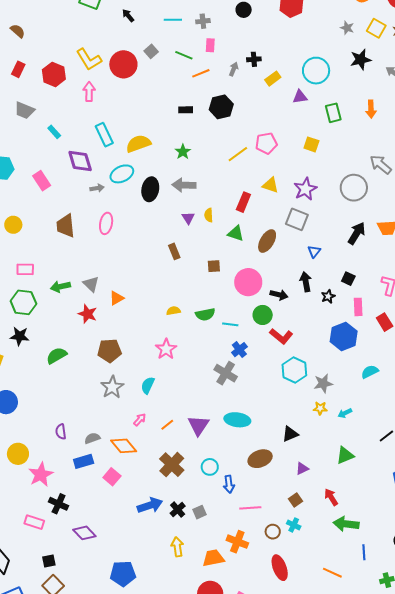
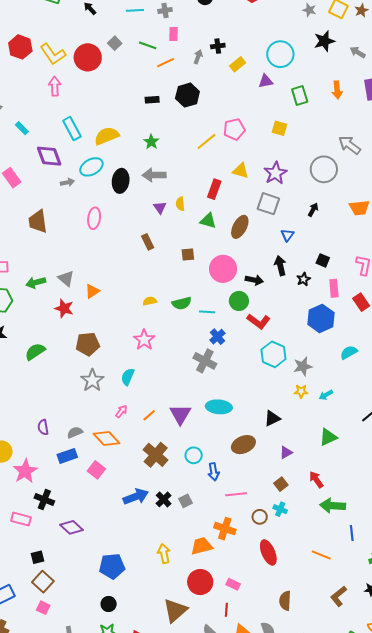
red hexagon: (54, 74) -> (20, 47), moved
pink ellipse: (106, 223) -> (94, 218), moved
black arrow: (357, 233) -> (313, 210), moved, size x0.6
yellow arrow: (177, 547) -> (164, 554), moved

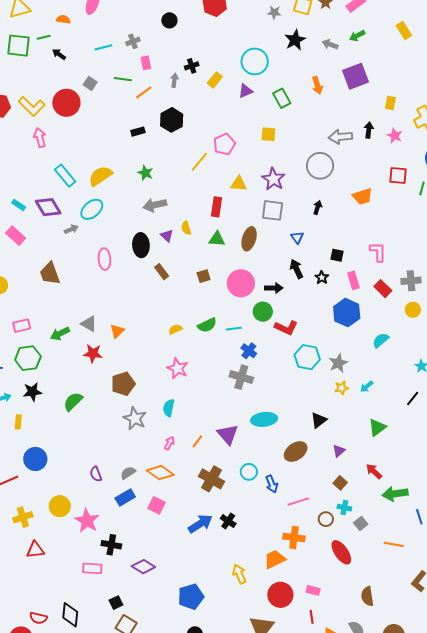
cyan rectangle: (22, 128) -> (19, 205), moved
gray arrow: (349, 145) -> (340, 137), turned -30
black ellipse: (121, 181) -> (141, 245), moved
gray square: (186, 501) -> (361, 524), moved

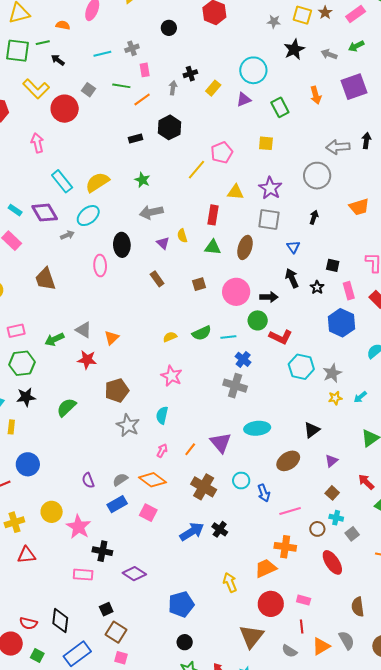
yellow L-shape: (32, 106) -> (36, 89), moved
black ellipse: (141, 245) -> (122, 245), moved

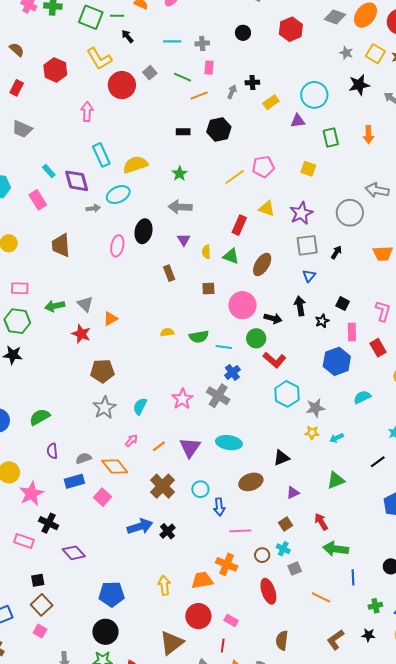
gray square: (269, 219) -> (307, 245), moved, turned -30
yellow semicircle: (182, 236) -> (206, 252), moved
pink star: (171, 376) -> (182, 399), moved
green semicircle: (66, 407) -> (40, 417), moved
black circle: (185, 642) -> (105, 632), size x1.6

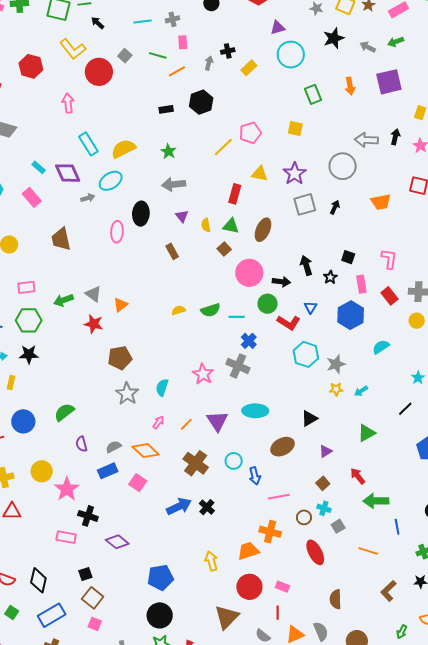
purple triangle: (298, 121) -> (278, 28), moved
blue triangle: (309, 276) -> (311, 307), moved
brown square: (208, 288) -> (224, 249), moved, turned -32

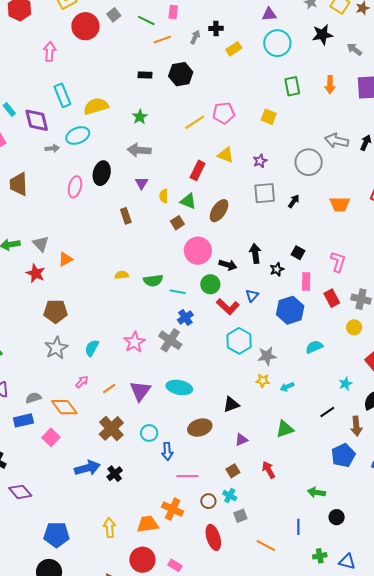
purple star: (295, 174) -> (260, 161), size x0.6
green arrow: (376, 501) -> (316, 492), moved, size x0.7

